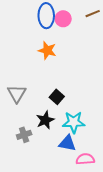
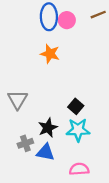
black square: (57, 97) -> (76, 106), moved
blue triangle: (67, 143) -> (46, 152), moved
pink semicircle: (85, 159) -> (79, 169), moved

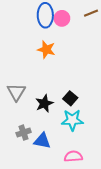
black star: (48, 128) -> (44, 103), moved

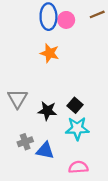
black star: (44, 103) -> (47, 111), turned 30

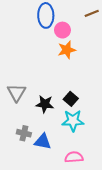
pink circle: (66, 20) -> (62, 30), moved
orange star: (50, 53) -> (67, 50), moved, turned -30
gray cross: (25, 142) -> (24, 133), turned 32

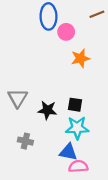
orange star: (67, 50) -> (80, 58), moved
black square: (71, 99) -> (75, 105), turned -32
blue triangle: (43, 142) -> (68, 152), moved

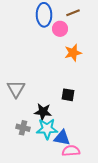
brown line: (97, 14) -> (73, 13), moved
black star: (47, 110) -> (43, 112), moved
cyan star: (77, 128) -> (47, 129), moved

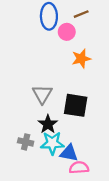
gray triangle: (16, 89) -> (42, 94), moved
black square: (68, 95) -> (76, 105), size x1.6
black star: (43, 112) -> (48, 124), turned 30

